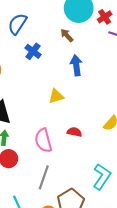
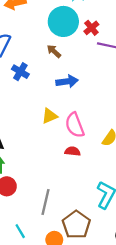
blue arrow: (76, 65) -> (67, 81), turned 96
pink semicircle: (43, 140) -> (75, 125), moved

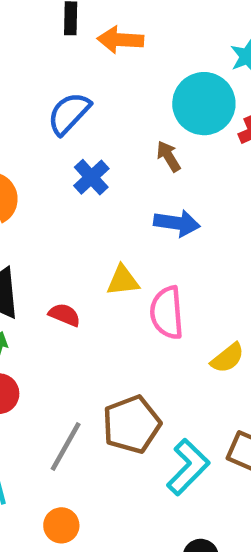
red semicircle: (73, 151) -> (65, 315), moved
brown pentagon: (76, 225) -> (132, 424), moved

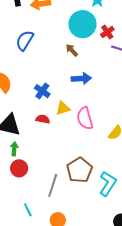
blue cross: (91, 177) -> (42, 91), moved
red semicircle: (65, 315) -> (43, 119), moved

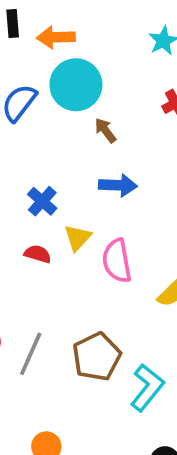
cyan circle: (83, 24) -> (76, 85), moved
yellow triangle: (63, 108) -> (78, 238), turned -35
gray line: (53, 185) -> (31, 354), moved

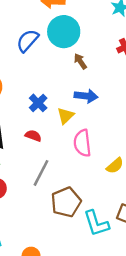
yellow triangle: (78, 238) -> (66, 116), moved
gray line: (31, 354) -> (41, 173), moved
cyan L-shape: (147, 388) -> (96, 223), turned 120

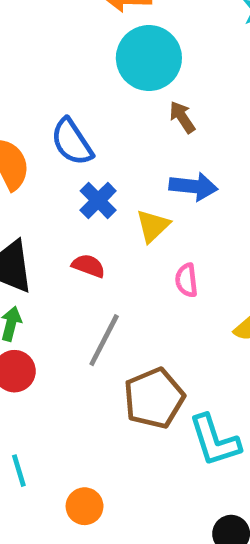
blue semicircle: (28, 41) -> (72, 142), moved, turned -75
pink semicircle: (82, 143) -> (186, 280), size x0.6

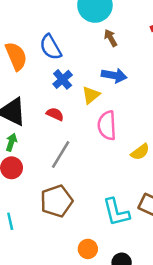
pink semicircle: (186, 280) -> (107, 125), size x1.6
brown pentagon: (154, 398) -> (56, 201), moved
orange circle: (85, 506) -> (88, 249), moved

